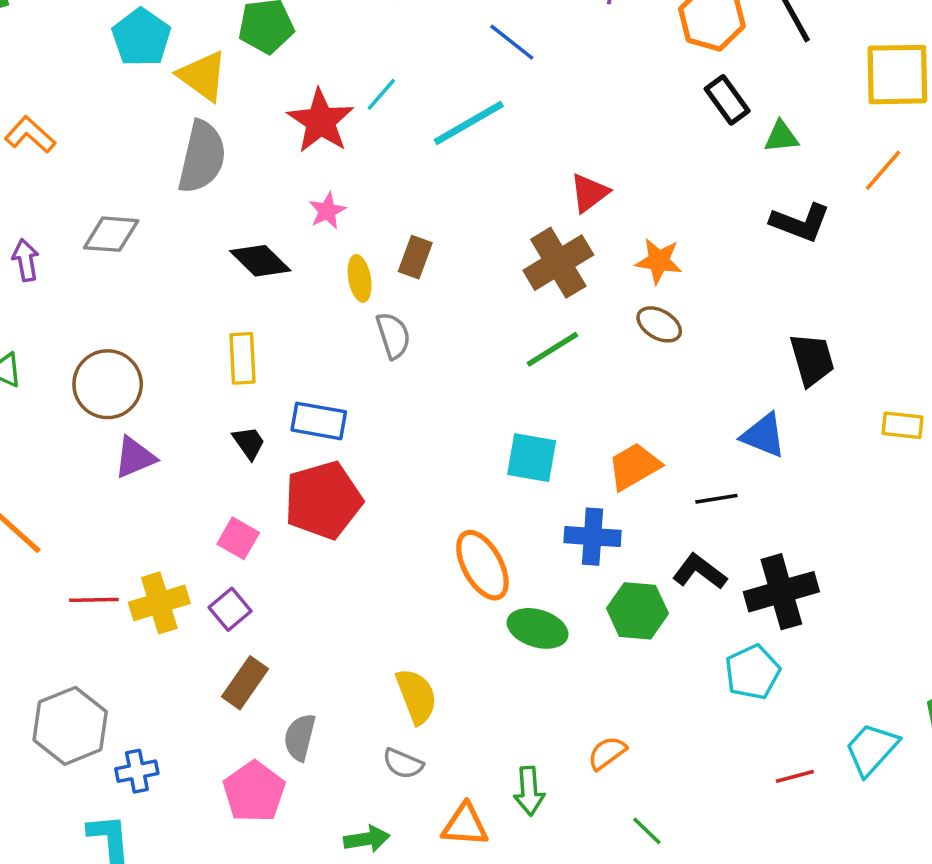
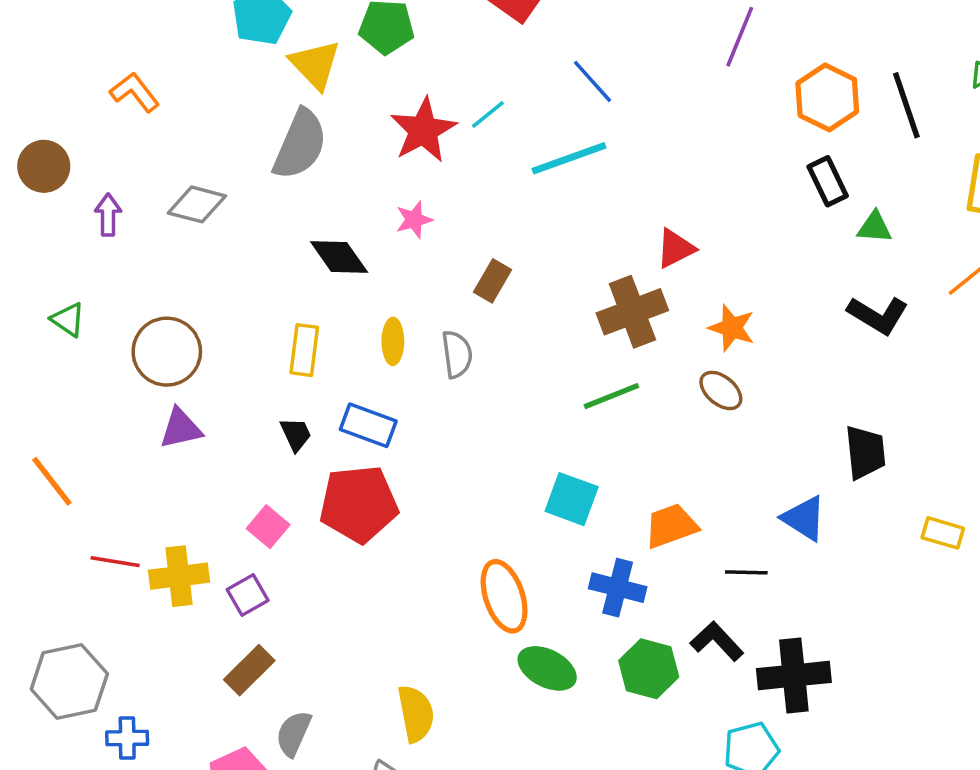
blue line: (512, 42) -> (593, 81), moved
yellow ellipse: (360, 278) -> (393, 341), moved

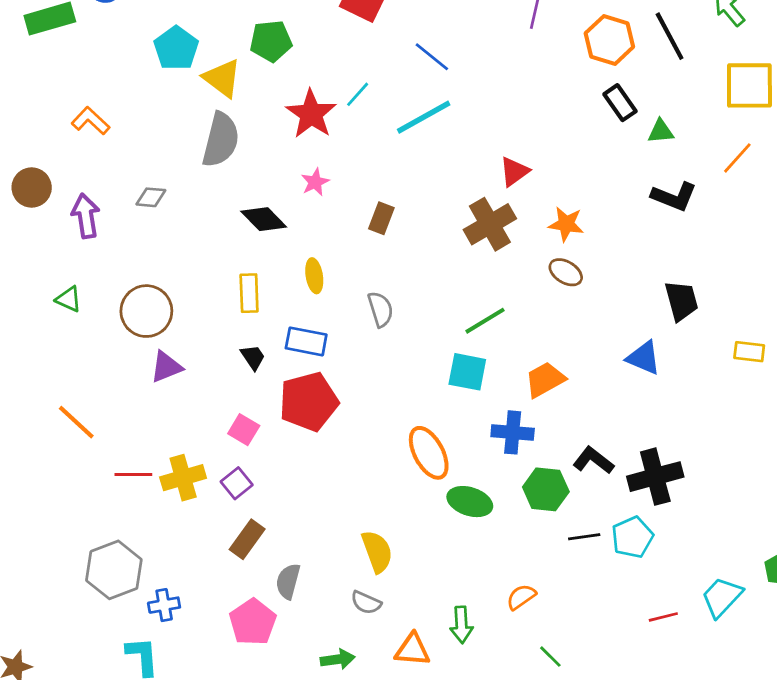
gray diamond: (197, 204) -> (151, 197), size x0.7
purple arrow: (108, 215) -> (86, 216), size x1.4
gray semicircle: (457, 354) -> (380, 309), moved
green line: (611, 396) -> (485, 321), moved
black line: (746, 572) -> (584, 537), moved

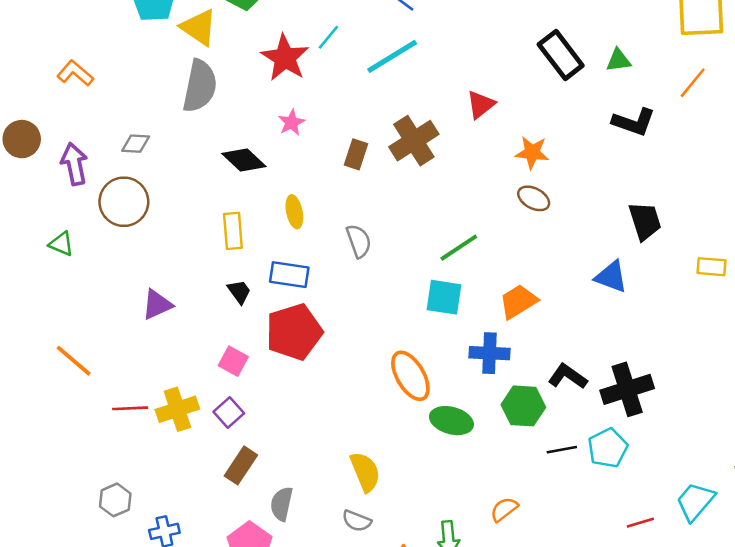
black rectangle: (620, 103) -> (561, 55), moved, size x1.4
brown cross: (490, 224) -> (414, 141), moved
brown circle: (146, 311) -> (124, 202), moved
gray hexagon: (114, 570) -> (115, 500), size x0.6

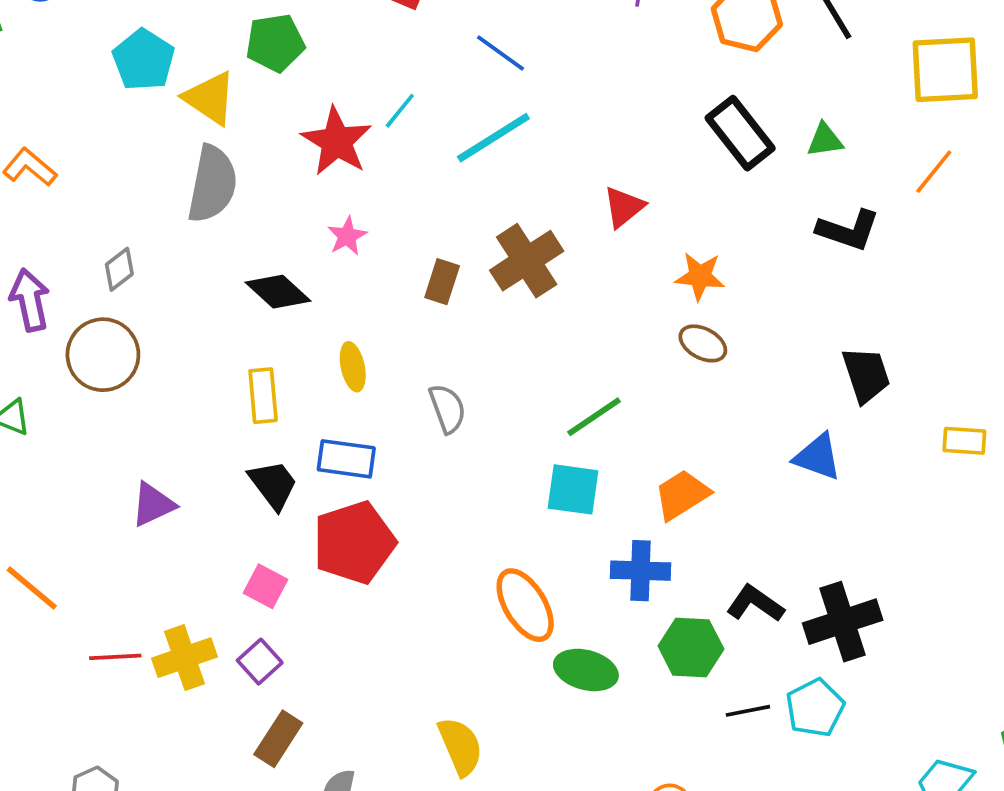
gray diamond: (136, 144) -> (119, 269), turned -40
black trapezoid: (239, 292) -> (273, 485), size x1.4

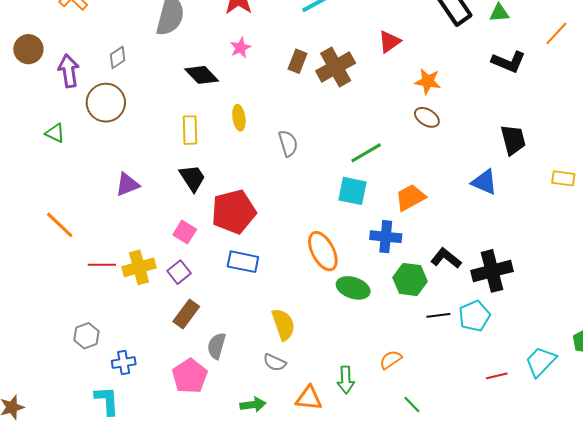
brown rectangle: (442, 282) -> (298, 61), moved
blue rectangle: (346, 459) -> (243, 262), moved

